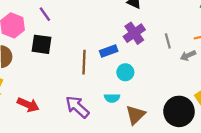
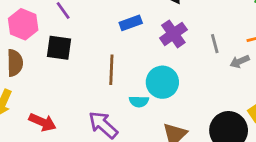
blue rectangle: (109, 51) -> (131, 23), moved
cyan circle: (125, 72) -> (162, 82), size x1.5
cyan semicircle: (112, 98) -> (139, 101), moved

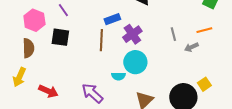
purple cross: (173, 34) -> (132, 34), moved
brown line: (111, 70) -> (101, 40), moved

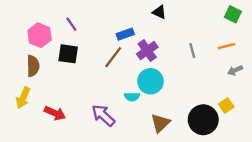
brown line: (101, 40) -> (113, 57), turned 35
gray arrow: (191, 47) -> (235, 70), moved

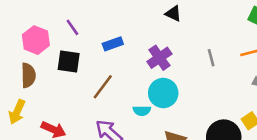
blue rectangle: (125, 34) -> (113, 44), moved
brown line: (113, 57) -> (103, 87), moved

